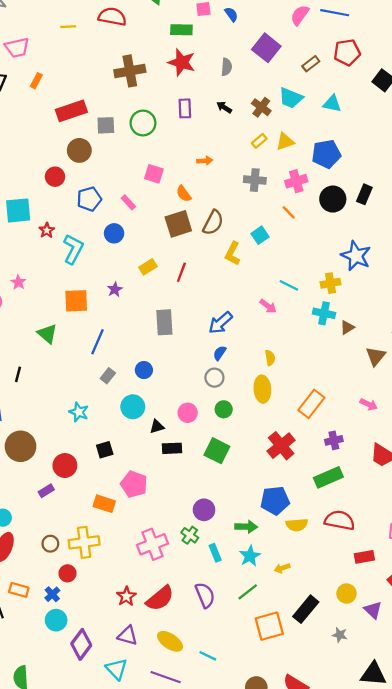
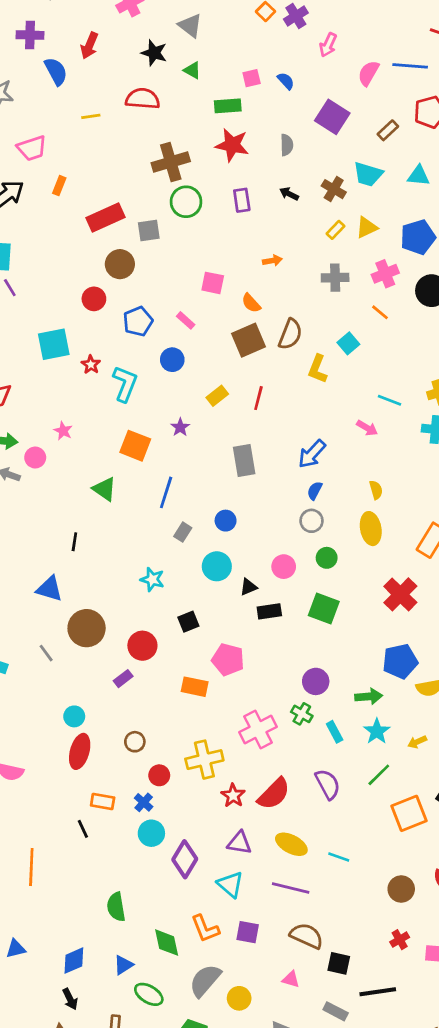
green circle: (143, 123) -> (186, 202), moved
orange square: (76, 301) -> (135, 446), turned 30
yellow cross: (84, 542) -> (204, 760), moved

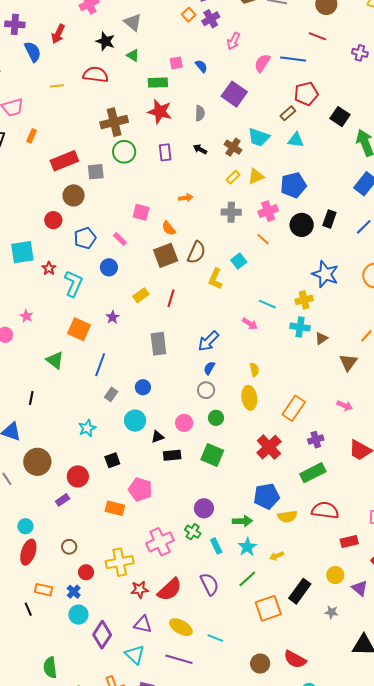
brown rectangle: (388, 130) -> (288, 113), moved
cyan star: (152, 579) -> (87, 428), turned 30
red star: (233, 796) -> (140, 589), turned 30

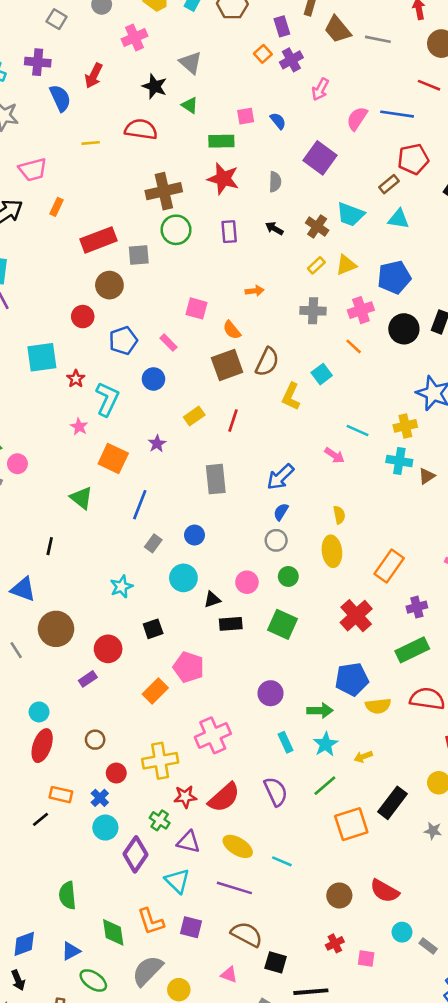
pink star: (26, 316) -> (79, 427), moved
orange rectangle: (115, 508) -> (155, 691), turned -60
green cross: (193, 532) -> (160, 820), moved
black line: (28, 609) -> (41, 819), turned 72

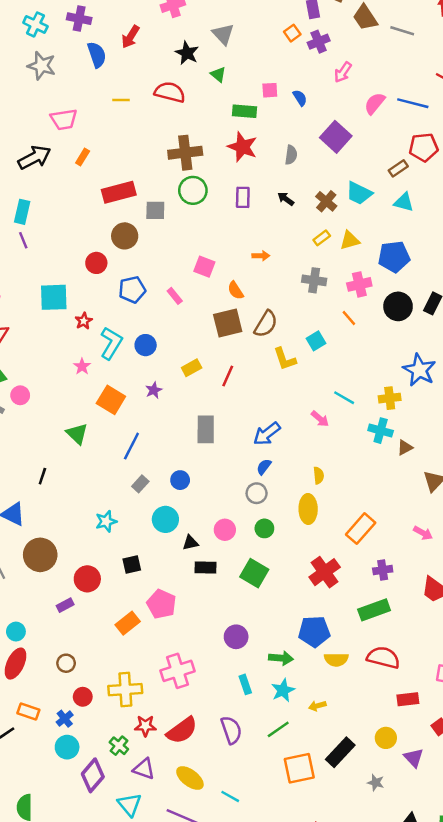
blue circle: (153, 379) -> (146, 345), moved
yellow L-shape: (291, 396) -> (285, 359), turned -50

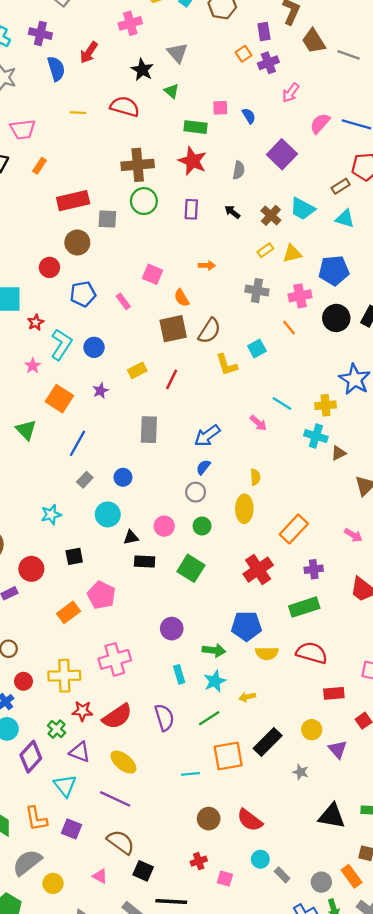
cyan line: (230, 796) -> (190, 774), moved, turned -36

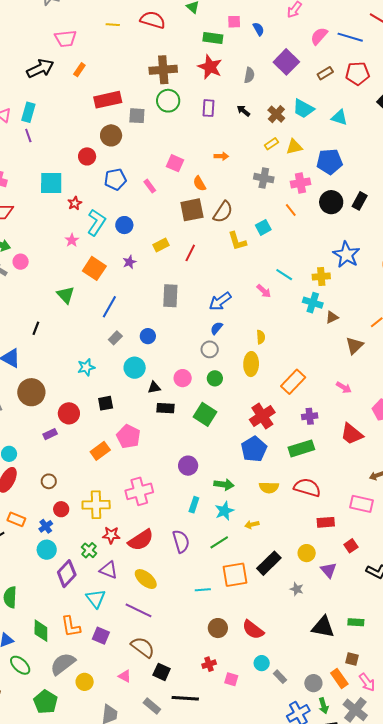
brown rectangle: (341, 186) -> (325, 73), moved
blue pentagon: (246, 626) -> (254, 449), moved, turned -30
cyan rectangle: (179, 674) -> (194, 505), turned 35

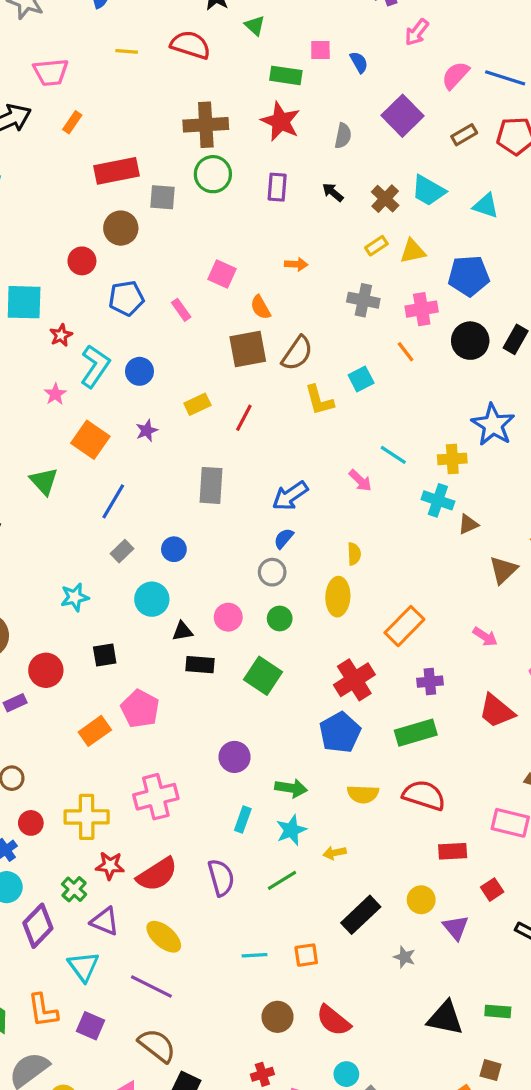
orange square: (235, 575) -> (306, 955), moved, size x0.6

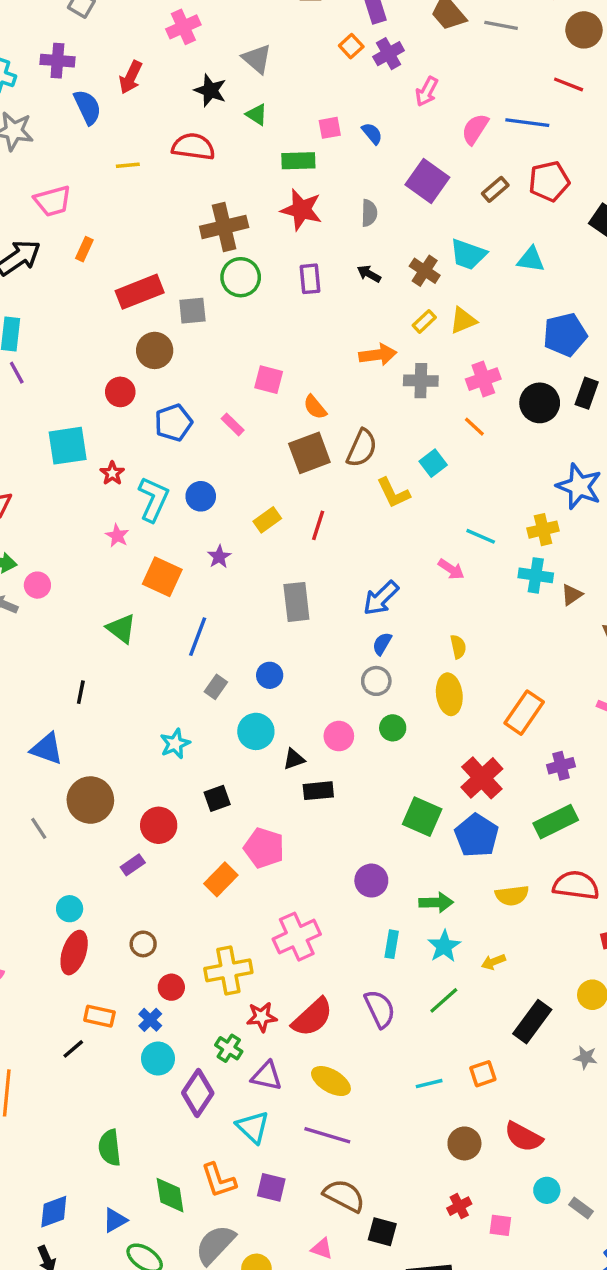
orange arrow: (296, 264) -> (378, 355), moved, size x1.5
blue pentagon: (469, 276) -> (565, 335), moved
green square: (263, 676) -> (422, 817), moved

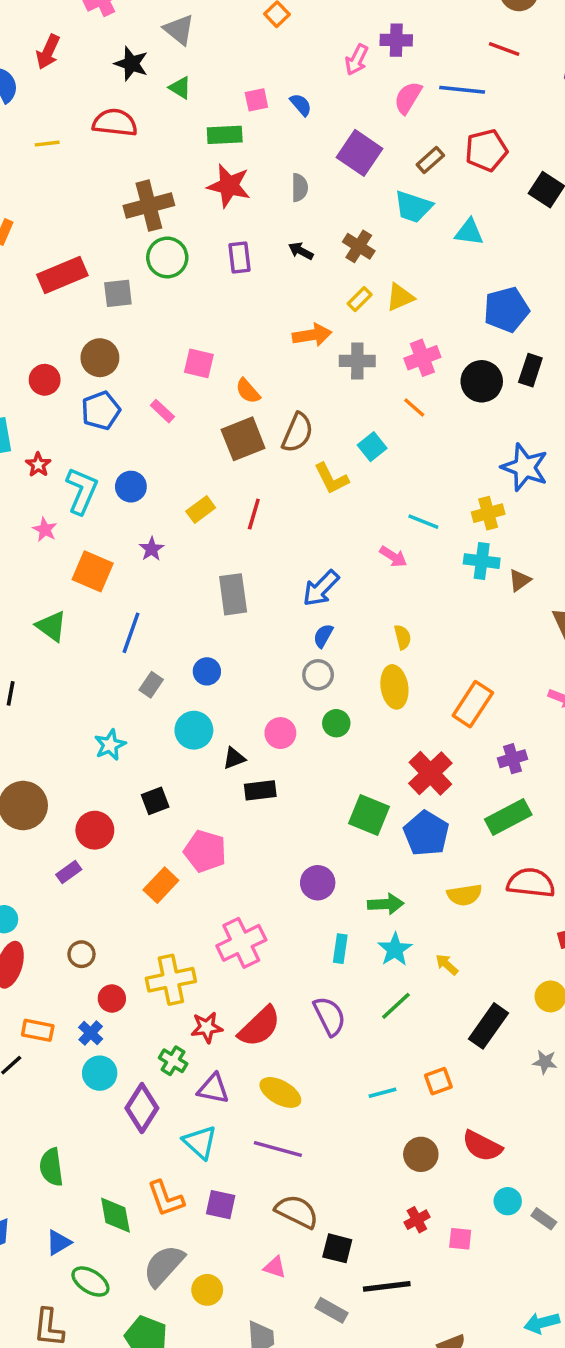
purple cross: (389, 54) -> (396, 40), moved, turned 32
cyan trapezoid: (468, 254) -> (413, 207), moved
brown circle: (155, 350) -> (100, 358), moved
yellow arrow: (493, 962) -> (447, 965), turned 65

